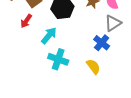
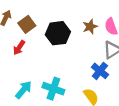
cyan arrow: (49, 36) -> (24, 90), moved

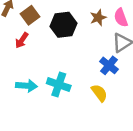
cyan arrow: (24, 90) -> (26, 86), turned 54

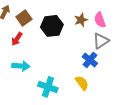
cyan cross: (59, 85) -> (48, 87), moved
cyan arrow: (26, 86) -> (21, 66), moved

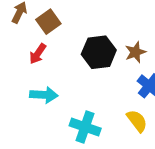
brown star: (81, 20) -> (135, 52), moved
black hexagon: (52, 26) -> (99, 52), moved

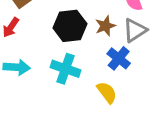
cyan cross: (85, 127) -> (65, 69), moved

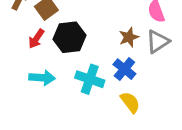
black hexagon: (70, 26) -> (70, 37), moved
blue cross: (119, 58) -> (124, 69), moved

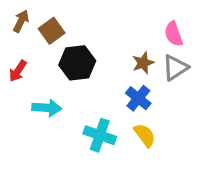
red arrow: (36, 39) -> (18, 71), moved
cyan cross: (90, 79) -> (100, 135), moved

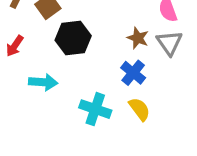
brown star: (143, 63) -> (138, 38), turned -30
gray triangle: (175, 68) -> (169, 43), turned -32

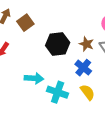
black hexagon: (73, 38) -> (58, 44), moved
cyan arrow: (43, 82) -> (34, 78), moved

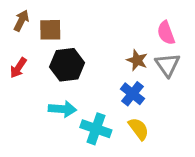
brown square: (25, 23) -> (50, 30), turned 35
black hexagon: (58, 44) -> (67, 65), moved

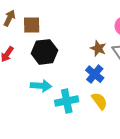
cyan cross: (96, 129) -> (67, 101), turned -30

